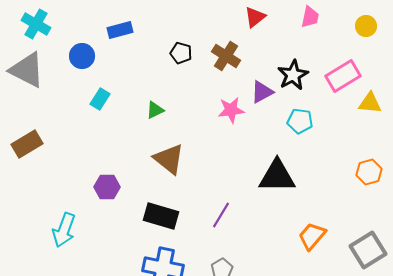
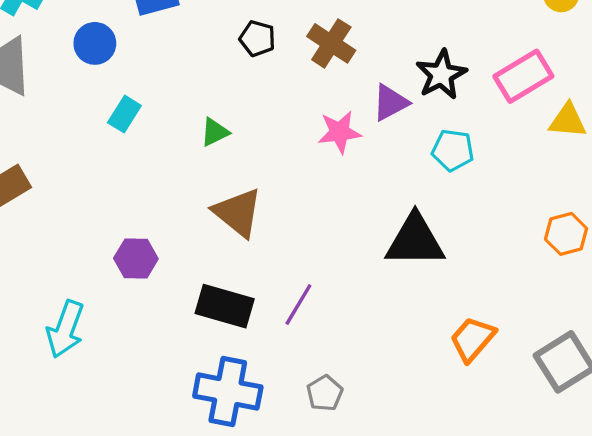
purple line: (221, 215) -> (298, 304), moved

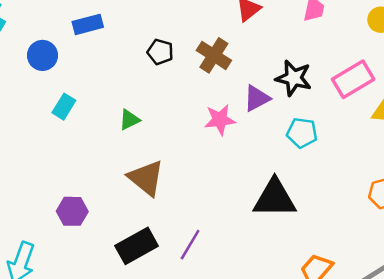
black star: (441, 75) -> (294, 78), turned -30
black rectangle: (225, 306) -> (137, 246), turned -45

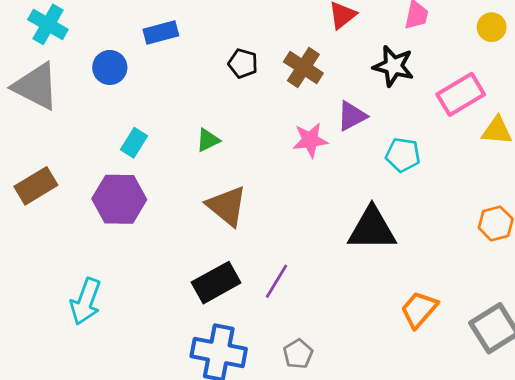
black star: (294, 78) -> (393, 66), moved
cyan rectangle: (64, 107) -> (134, 143), moved
purple hexagon: (72, 211) -> (119, 199), moved, size x1.5

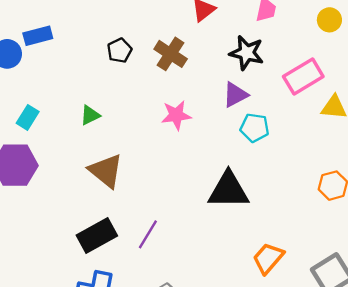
blue rectangle: (161, 33) -> (38, 36), moved
black pentagon: (243, 63) -> (120, 50), turned 30
purple triangle: (352, 116) -> (235, 95), moved

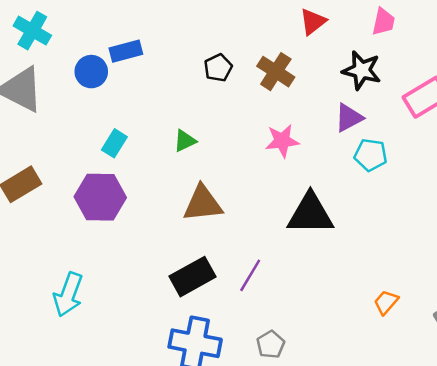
brown triangle: (106, 171) -> (203, 204), turned -45
black triangle: (228, 190) -> (310, 214), moved
orange trapezoid: (268, 258) -> (386, 302), size x0.7

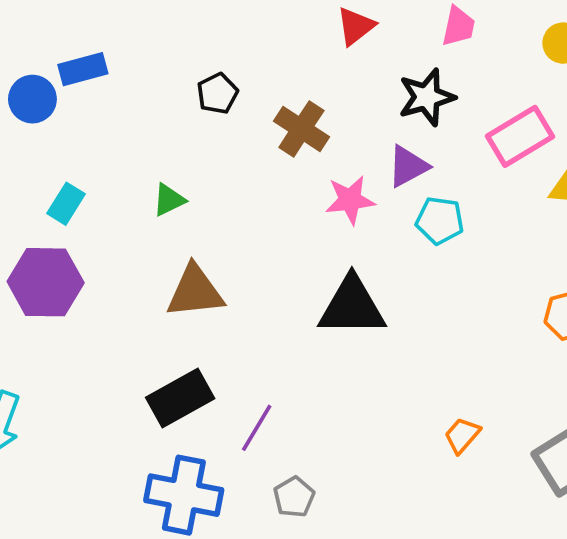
black star: (362, 70) -> (427, 97), turned -30
brown cross: (276, 72) -> (301, 129), moved
pink star: (282, 141) -> (350, 200), moved
purple line: (250, 275) -> (257, 428), moved

